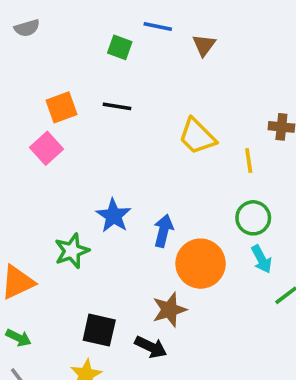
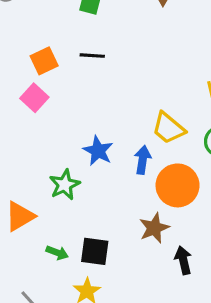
yellow trapezoid: (197, 136) -> (168, 128), moved
green arrow: (18, 338) -> (57, 253), moved
black arrow: (151, 347) -> (183, 260), moved, turned -124

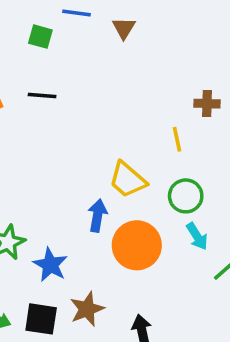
blue star: (98, 151) -> (50, 265), moved
brown star: (154, 228) -> (87, 309), moved

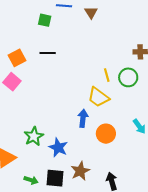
yellow line: (177, 139) -> (107, 75), moved
green circle: (186, 196) -> (128, 77), moved
orange circle: (137, 245) -> (106, 134), size x0.7

